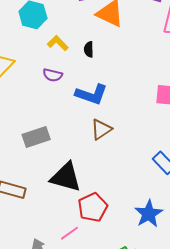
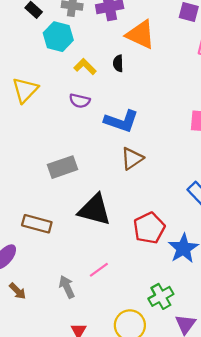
black semicircle: (89, 49) -> (118, 63), moved
red pentagon: (93, 207) -> (149, 228), moved

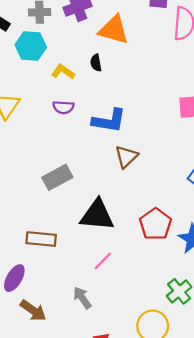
pink line: (99, 270) -> (103, 261), moved
brown arrow: (18, 291) -> (33, 311), size x1.4

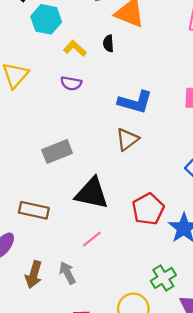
blue L-shape: (109, 121) -> (135, 102), moved
brown arrow: (33, 311) -> (34, 275), moved, turned 64

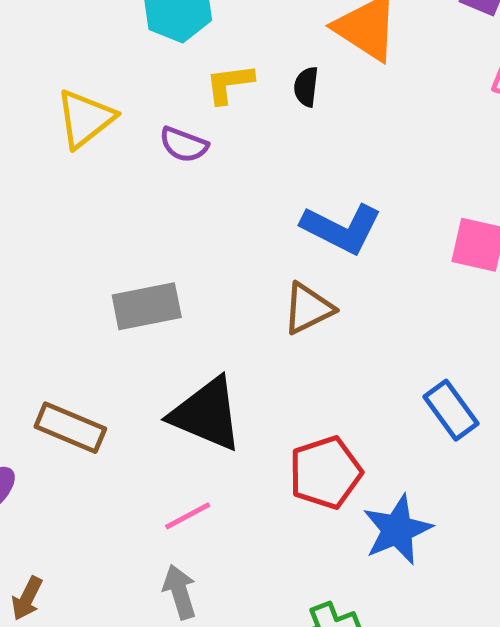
yellow L-shape: (75, 48) -> (229, 84), turned -60
purple semicircle: (71, 83) -> (184, 145), moved
gray arrow: (67, 273) -> (180, 592), moved
brown arrow: (34, 275) -> (27, 598), moved, size x0.7

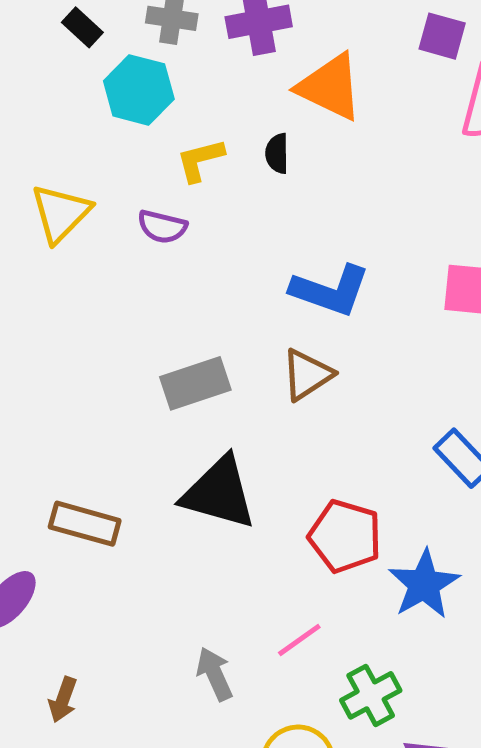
gray rectangle: (147, 306) -> (195, 383), moved
red pentagon: (325, 473) -> (345, 536), turned -30
pink line: (188, 516) -> (299, 640), moved

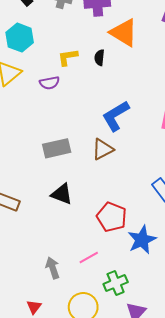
cyan hexagon: (139, 90) -> (20, 38), moved
purple semicircle: (162, 227) -> (49, 83), turned -30
blue L-shape: (330, 290) -> (116, 116), turned 124
black triangle: (219, 493) -> (62, 194), size x0.7

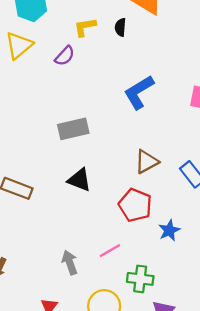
purple semicircle: (49, 83) -> (65, 56), turned -36
brown triangle: (103, 149) -> (147, 162), moved
blue star: (142, 240) -> (169, 230), size x0.7
green cross: (116, 283) -> (140, 279), turned 30

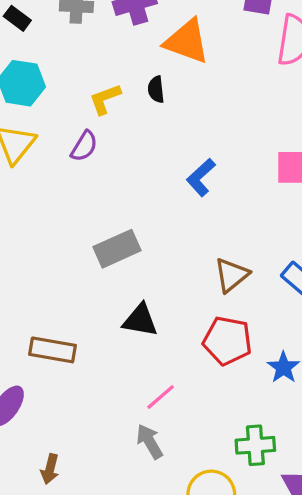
blue L-shape: (139, 92) -> (201, 177), size x0.7
pink line: (110, 251) -> (161, 397), moved

